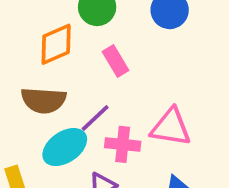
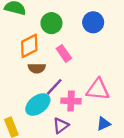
brown semicircle: (44, 100) -> (37, 68), moved, size x0.7

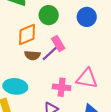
purple line: (54, 87) -> (50, 54), moved
cyan ellipse: (38, 105) -> (15, 86), moved, turned 40

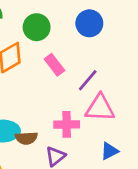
purple line: (50, 54) -> (88, 80), moved
brown semicircle: (32, 55) -> (26, 138), moved

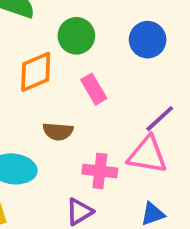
purple line: (88, 80) -> (160, 119), moved
brown semicircle: (26, 138) -> (58, 131), moved

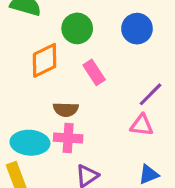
pink triangle: (147, 155) -> (142, 125), size x0.7
pink cross: (100, 171) -> (68, 138), moved

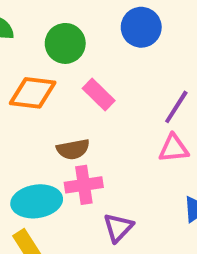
orange diamond: (45, 60) -> (33, 93), turned 45

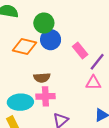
blue circle: (141, 27) -> (51, 40), moved
pink rectangle: (99, 95) -> (80, 51), moved

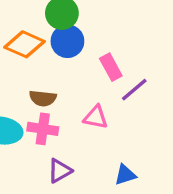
pink triangle: (93, 83) -> (96, 117), moved

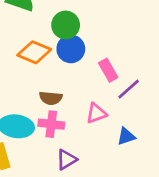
pink triangle: (96, 117) -> (96, 113), turned -30
blue triangle: (125, 175) -> (126, 136), moved

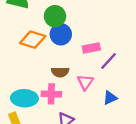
pink rectangle: (108, 70) -> (91, 48), turned -66
brown semicircle: (51, 98) -> (60, 72), moved
pink triangle: (96, 113) -> (85, 82), turned -30

